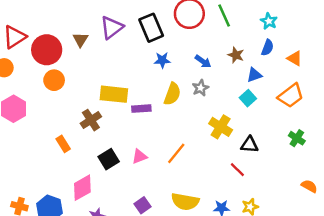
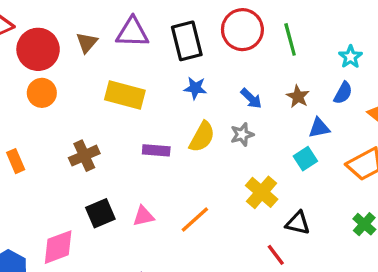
purple triangle: (112, 27) -> (132, 32), turned 30
yellow rectangle: (114, 94) -> (125, 95), moved
orange rectangle: (63, 144) -> (16, 161), moved

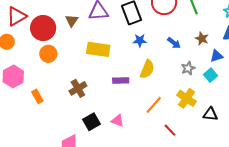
gray star: (242, 134) -> (188, 68), moved
pink triangle: (143, 216) -> (118, 121), turned 40
orange line: (195, 220) -> (154, 105), moved
red line: (276, 255) -> (170, 130), moved

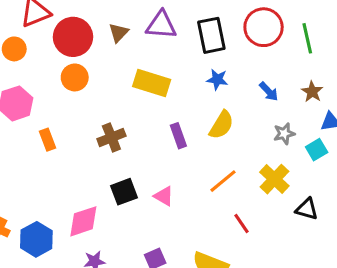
purple rectangle: (121, 80) -> (178, 136), turned 63

